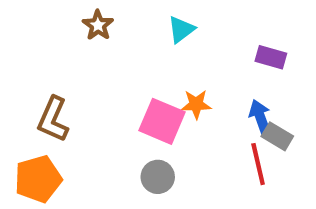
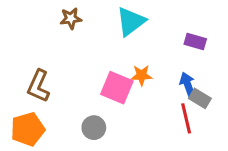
brown star: (98, 25) -> (71, 18), turned 30
cyan triangle: (181, 29) -> (131, 21), size x1.5
gray circle: (158, 177) -> (94, 128), moved

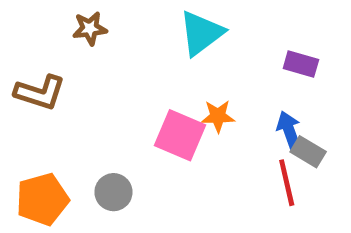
brown star: (71, 18) -> (90, 28), moved
brown L-shape: (38, 86) -> (40, 92), moved, turned -96
gray circle: (94, 128) -> (113, 192), moved

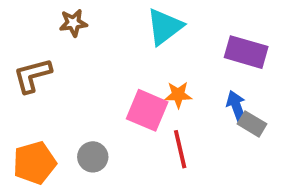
purple rectangle: (301, 64) -> (246, 52), size x1.5
brown L-shape: (40, 92) -> (33, 75), turned 147
red line: (287, 183) -> (180, 149), moved

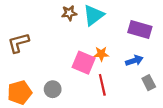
brown star: (73, 23) -> (69, 13), moved
blue arrow: (236, 106) -> (134, 60), turned 91
gray rectangle: (252, 124) -> (149, 83), moved, turned 32

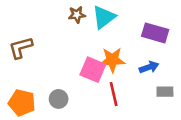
orange star: (101, 54) -> (112, 60), size x1.5
gray rectangle: (149, 83) -> (165, 92), turned -64
orange pentagon: (20, 93) -> (22, 103), turned 30

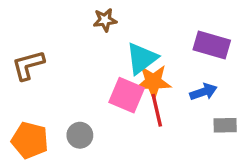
cyan triangle: (104, 17) -> (142, 58), moved
red line: (114, 94) -> (157, 110), moved

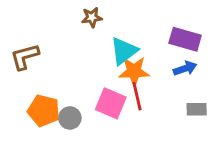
blue arrow: (203, 92) -> (185, 68), moved
pink square: (127, 95) -> (111, 103), moved
orange pentagon: (30, 140) -> (44, 111), moved

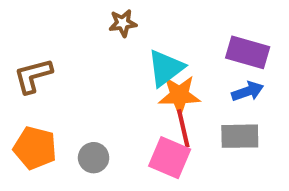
pink square: (111, 103) -> (170, 158), moved
gray rectangle: (197, 109) -> (240, 136), moved, size x1.4
orange pentagon: (44, 111) -> (35, 148), moved

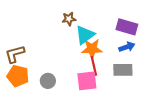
brown star: (123, 23) -> (69, 19), moved
brown L-shape: (33, 76) -> (15, 54), moved
pink square: (170, 158) -> (87, 81), turned -30

